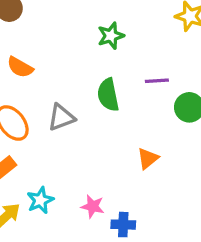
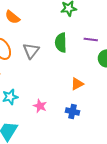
gray triangle: (61, 117) -> (31, 51), turned -42
blue cross: (123, 225) -> (72, 111), moved

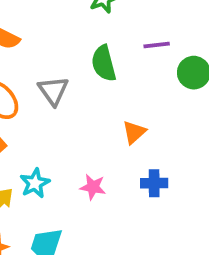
orange triangle: (77, 84) -> (134, 132), moved

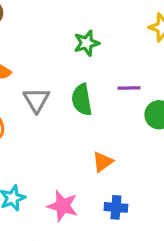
gray triangle: (53, 91) -> (36, 100), moved
pink star: (93, 187) -> (63, 206), size x1.4

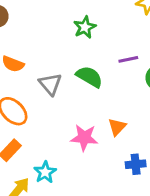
green semicircle: (82, 100) -> (89, 77), turned 140
pink star: (63, 206) -> (84, 138), moved

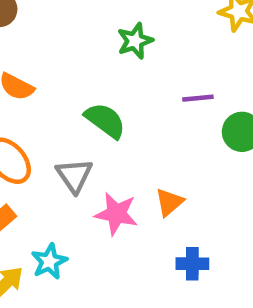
green semicircle: (89, 77) -> (105, 120), moved
gray triangle: (50, 84) -> (74, 175), moved

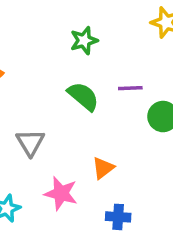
green semicircle: (105, 120) -> (83, 96), moved
pink star: (116, 214) -> (61, 193), moved

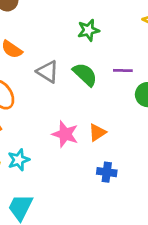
gray triangle: (30, 143) -> (48, 72), moved, turned -30
pink star: (61, 193) -> (65, 134), moved

